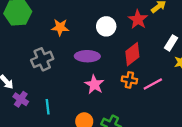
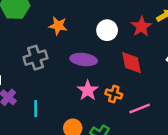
red diamond: (132, 54) -> (132, 63), turned -70
orange cross: (129, 80) -> (114, 94), moved
pink line: (153, 84) -> (140, 109), moved

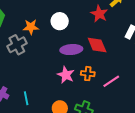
white circle: (107, 30) -> (60, 21), moved
gray cross: (35, 58) -> (17, 45), moved
purple ellipse: (84, 60) -> (71, 50), moved

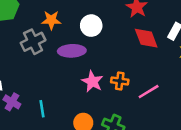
white circle: (60, 21) -> (91, 26), moved
red diamond: (97, 45) -> (146, 38), moved
purple ellipse: (71, 50) -> (72, 51), moved

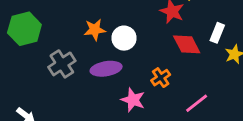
orange star: (51, 20) -> (95, 30), moved
orange cross: (120, 81) -> (161, 78), moved, turned -35

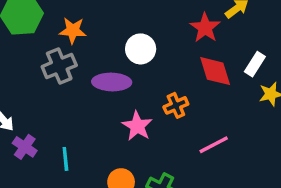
orange star: (95, 30) -> (73, 31), moved

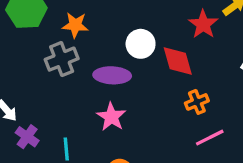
red diamond: (215, 71) -> (178, 61), moved
orange cross: (176, 105) -> (197, 102), moved
pink star: (137, 126) -> (111, 117), moved

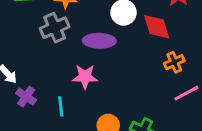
pink star: (111, 117) -> (85, 77), moved, turned -30

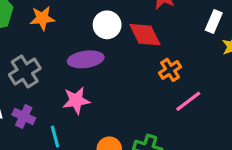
gray cross: (55, 28) -> (25, 72), moved
purple cross: (26, 97) -> (24, 116), moved

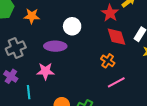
red diamond: (145, 35) -> (116, 37), moved
orange cross: (170, 70) -> (108, 61), turned -32

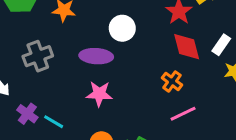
pink star: (45, 71) -> (99, 94), moved
purple cross: (11, 76) -> (27, 114), moved
cyan line: (29, 92) -> (54, 122), turned -56

